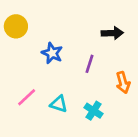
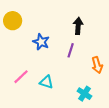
black arrow: (112, 33) -> (78, 26), moved, turned -84
cyan cross: (94, 111) -> (84, 94), moved

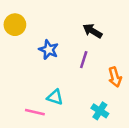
black arrow: (78, 26) -> (92, 31), turned -63
pink line: (21, 77) -> (35, 112), moved, turned 56

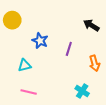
black arrow: (92, 31) -> (91, 25), moved
cyan triangle: (55, 97) -> (25, 65), moved, turned -32

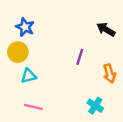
yellow circle: (12, 20) -> (18, 52), moved
blue star: (40, 41) -> (25, 27), moved

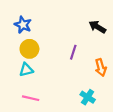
yellow circle: (18, 52) -> (29, 49), moved

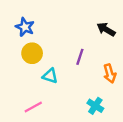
cyan triangle: (26, 70) -> (50, 76), moved, turned 32
pink line: (31, 98) -> (33, 107), turned -42

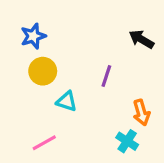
blue star: (25, 27) -> (33, 36), turned 30
orange arrow: (110, 74) -> (141, 113), moved

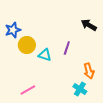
blue star: (33, 36) -> (13, 30), moved
cyan triangle: (67, 101) -> (45, 55), moved

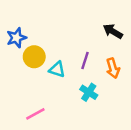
orange arrow: (89, 71) -> (113, 68), moved
cyan cross: (80, 89) -> (89, 92), moved

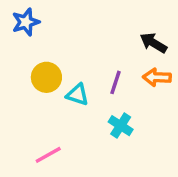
blue star: (16, 38) -> (26, 22), moved
orange arrow: (113, 68) -> (157, 77), moved, turned 108

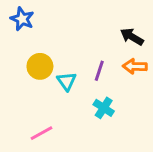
blue star: (26, 22) -> (22, 19), turned -30
cyan triangle: (77, 95) -> (67, 81), turned 36

